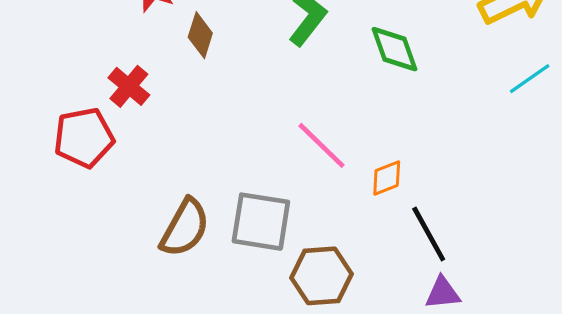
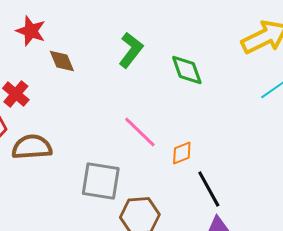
brown diamond: (200, 35) -> (62, 61), turned -40
brown semicircle: (185, 228) -> (32, 147), moved, turned -123

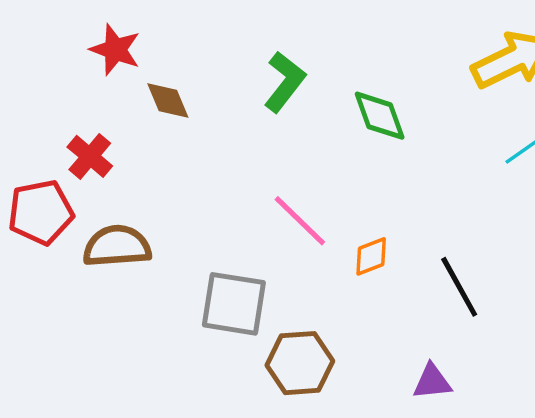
black line: (209, 189) -> (459, 287), moved

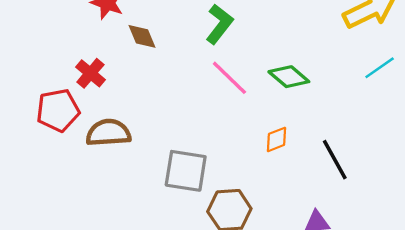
green diamond: (380, 116) -> (289, 77), moved, turned -30
pink line: (300, 221) -> (229, 78), moved

